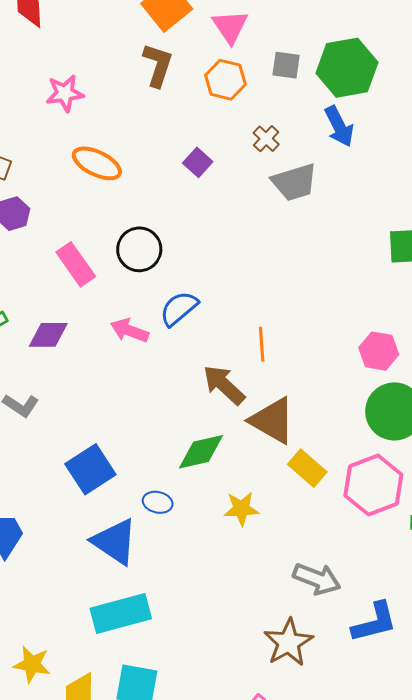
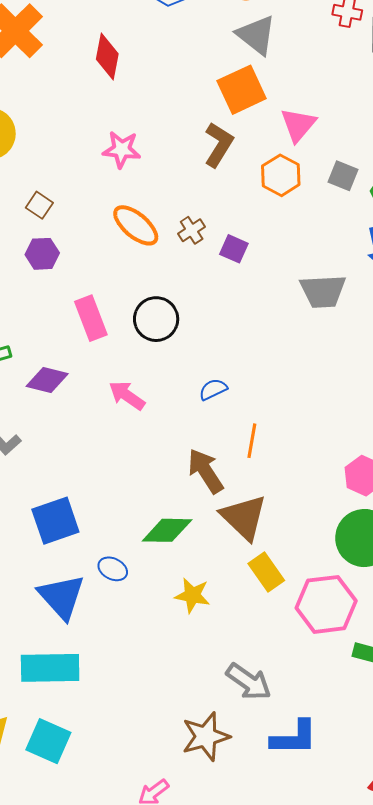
brown cross: (266, 139) -> (192, 230), moved
purple square: (198, 162) -> (234, 249), turned -32
blue semicircle: (179, 308) -> (213, 389), moved, size x0.7

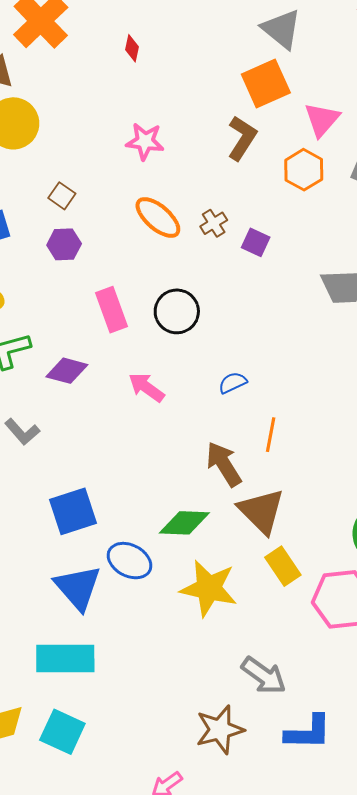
red diamond: (107, 57) -> (132, 48), size x0.6
blue ellipse: (113, 569) -> (130, 561), size x1.5
yellow star: (192, 595) -> (209, 588), size x1.6

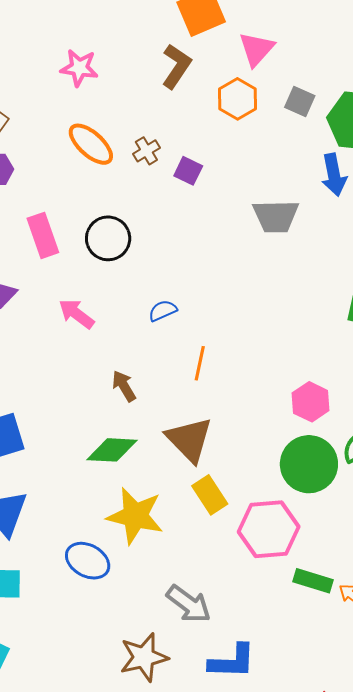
brown arrow: (224, 464) -> (124, 386), moved, size x0.7
blue ellipse: (130, 561) -> (88, 561), moved

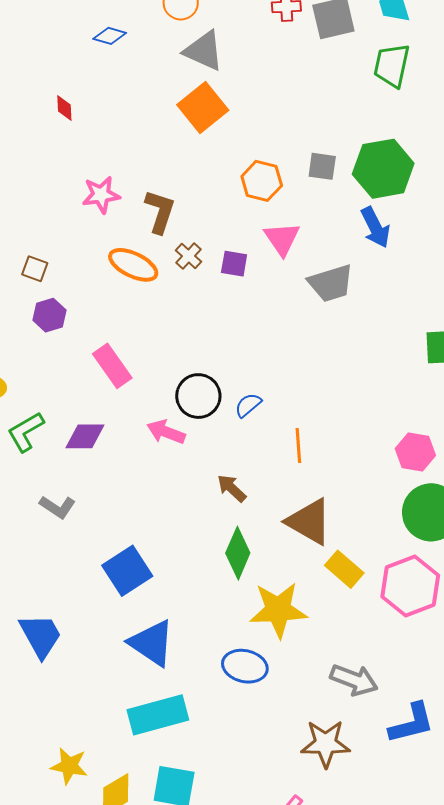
pink triangle: (257, 49) -> (282, 239), moved
brown L-shape: (176, 66) -> (160, 212), moved
black circle: (108, 238) -> (198, 396), moved
green diamond: (112, 450) -> (238, 553), turned -54
brown star: (144, 657) -> (326, 744), turned 30

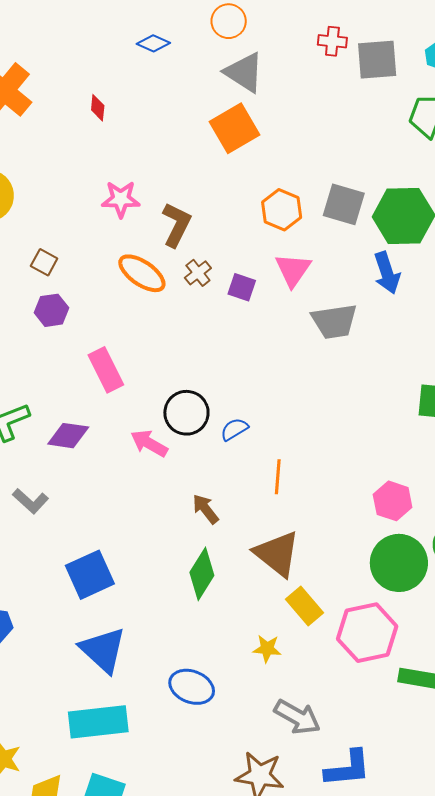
gray square: (322, 166) -> (344, 204), size x1.4
yellow star: (278, 610) -> (267, 649), moved, size x0.5

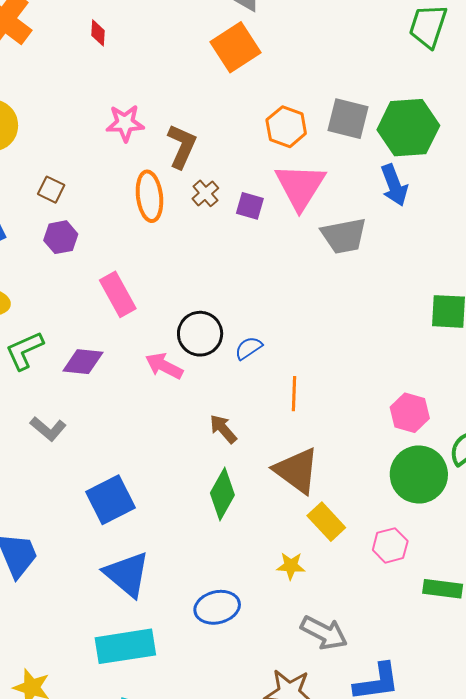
pink triangle: (293, 270) -> (300, 186), size x1.4
orange ellipse: (142, 273) -> (149, 196), turned 51
pink hexagon: (367, 633) -> (390, 545), size x0.6
blue ellipse: (192, 687) -> (217, 607), turned -33

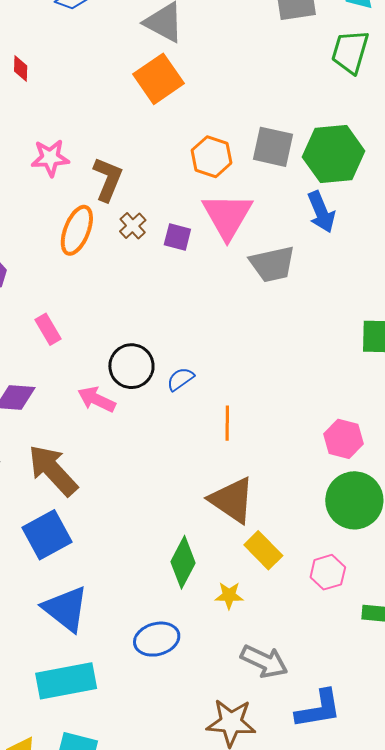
orange ellipse: (149, 196) -> (77, 230), turned 30
pink rectangle: (118, 294) -> (48, 329), size x0.7
brown arrow: (223, 429) -> (53, 470), moved, size x1.8
green diamond: (222, 494) -> (183, 562), moved

